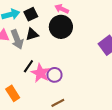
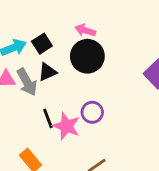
black line: (28, 66) -> (48, 118), turned -48
purple circle: (54, 75) -> (92, 112), moved

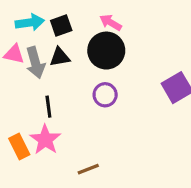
purple circle: (92, 112) -> (105, 95), moved
pink star: (66, 126) -> (45, 140), moved

